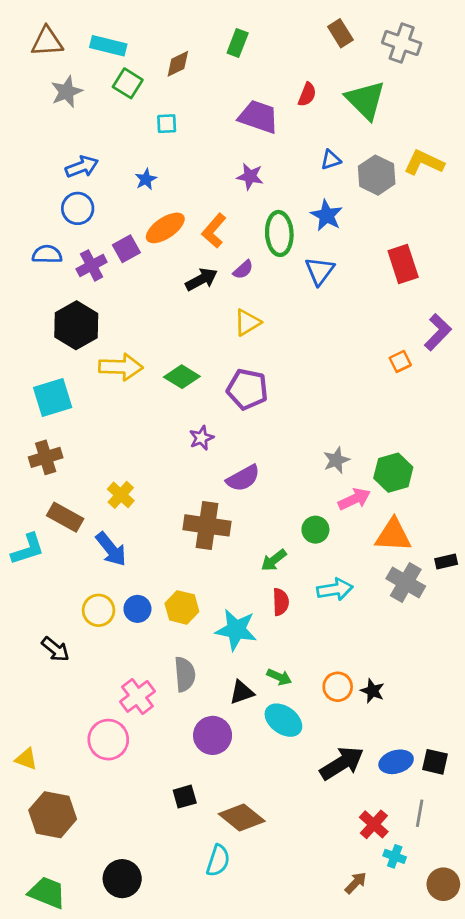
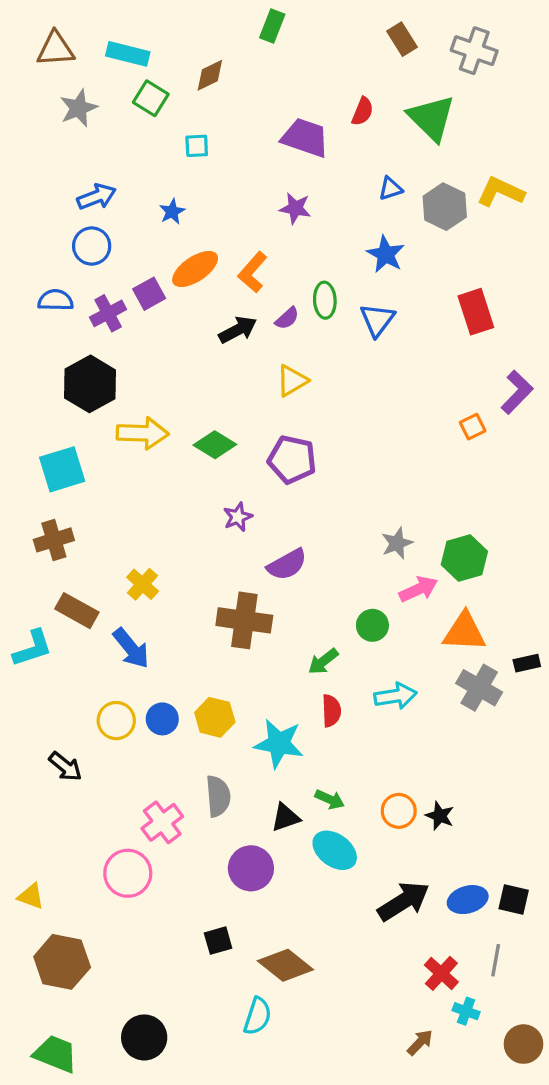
green rectangle: (238, 43) -> (272, 26), moved
green ellipse: (279, 233) -> (325, 300), moved, size x0.7

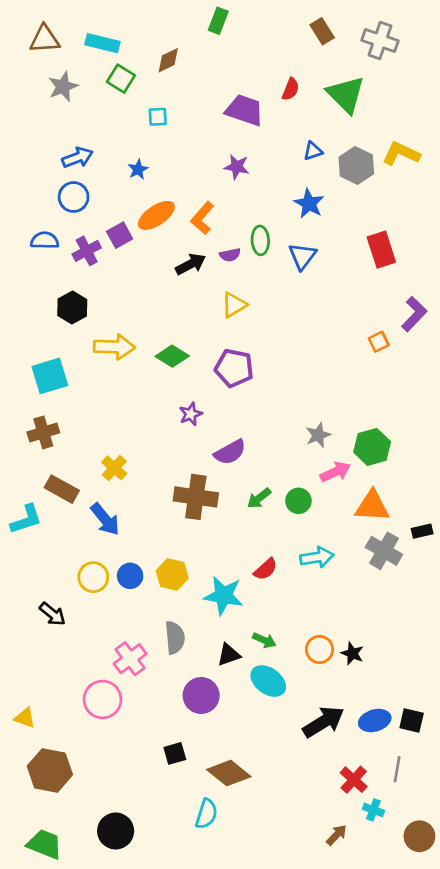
purple semicircle: (287, 318) -> (230, 255), turned 30
black hexagon: (90, 384) -> (72, 307), size x0.7
green arrow: (323, 661) -> (259, 498), moved
red semicircle: (331, 711) -> (266, 569), turned 50

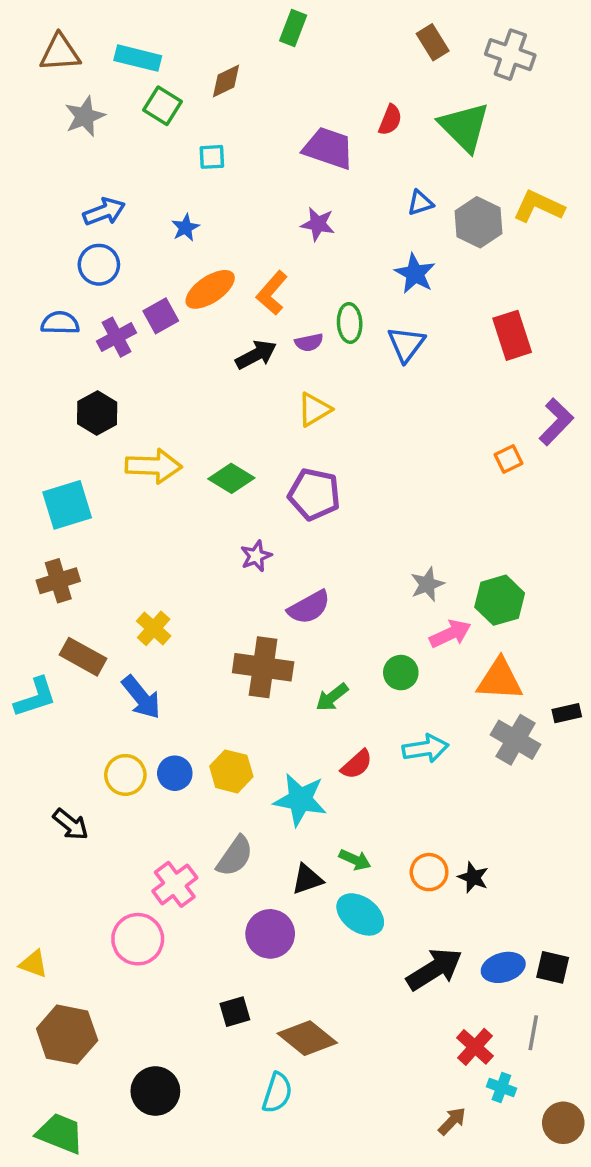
green arrow: (259, 498) -> (332, 697), moved
gray semicircle: (175, 638) -> (235, 856), turned 40
black circle: (116, 831) -> (155, 1091), moved

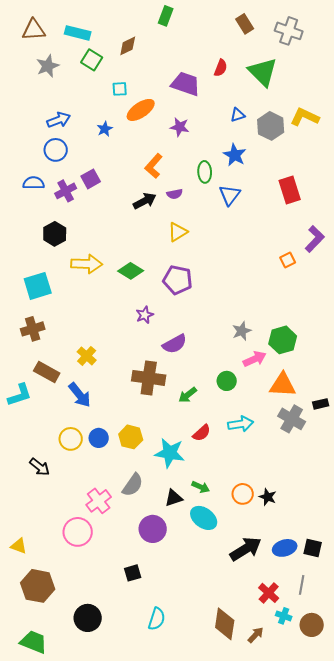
orange ellipse: (210, 289) -> (141, 110), moved
green ellipse: (350, 323) -> (205, 172), moved
brown diamond: (307, 1038) -> (225, 624), moved, turned 60
brown circle: (563, 1123) -> (312, 625), moved

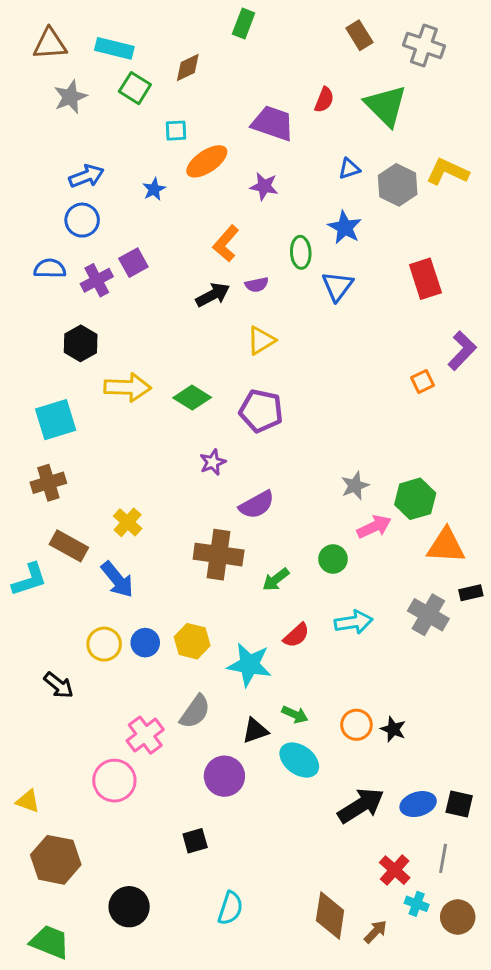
orange triangle: (283, 385) -> (446, 546), moved

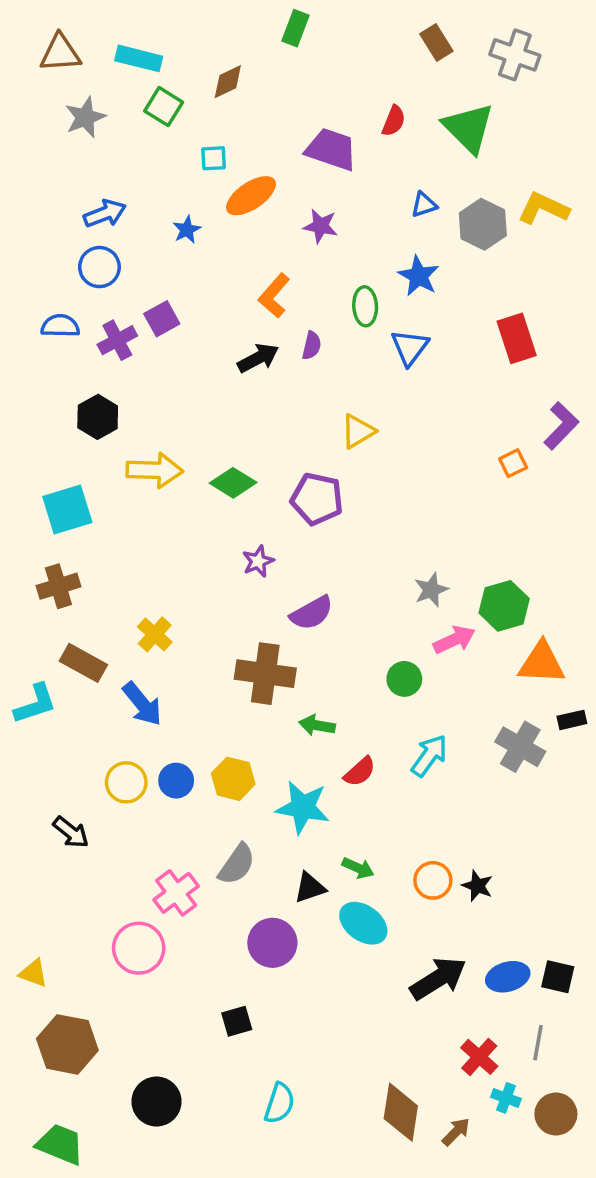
purple semicircle: (257, 285) -> (312, 346), turned -65
yellow triangle: (261, 340) -> (358, 431), moved
green arrow: (276, 580) -> (317, 725), moved, turned 48
cyan arrow: (354, 622) -> (429, 756), turned -45

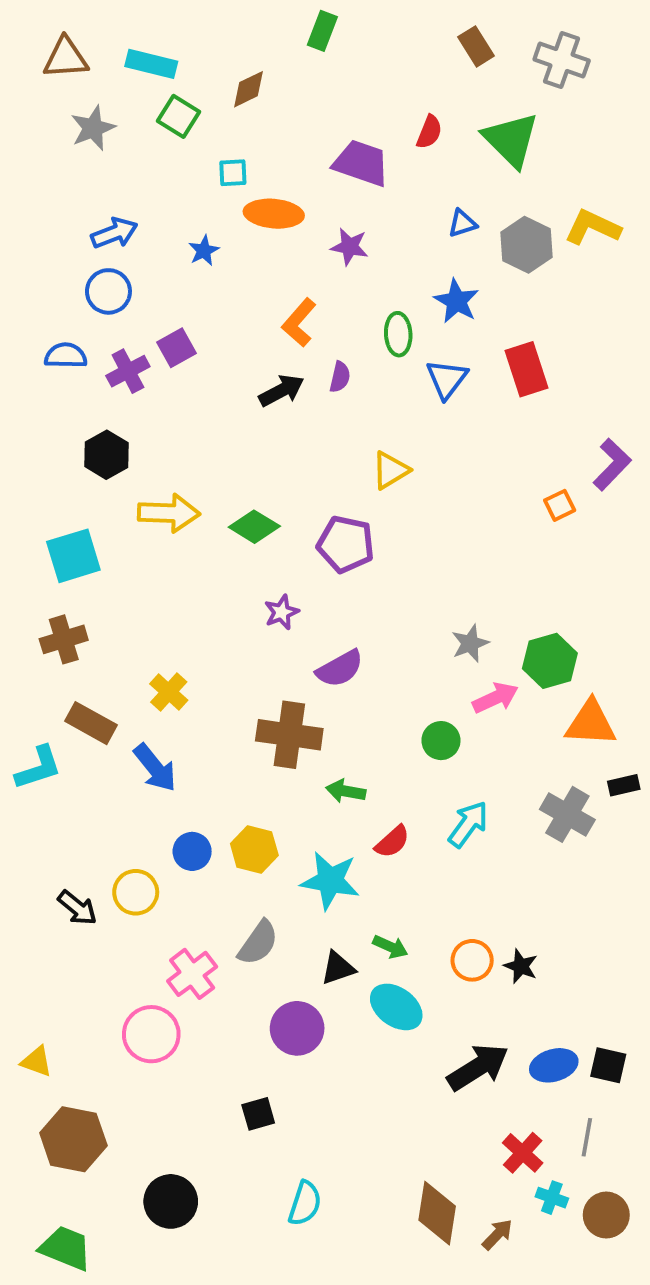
orange ellipse: (251, 196) -> (274, 214), turned 39
red rectangle: (517, 338) -> (527, 369), moved
yellow circle: (126, 782) -> (136, 892), moved

